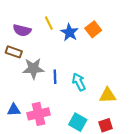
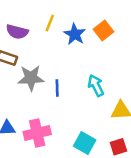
yellow line: (49, 23) -> (50, 23), turned 48
cyan arrow: (79, 82) -> (96, 86), moved

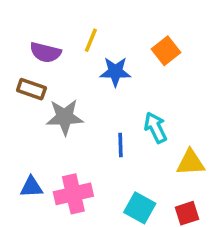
blue star: (75, 34) -> (115, 72), moved, turned -30
blue line: (57, 88) -> (121, 145), moved

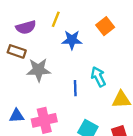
purple semicircle: (45, 52) -> (26, 27), turned -30

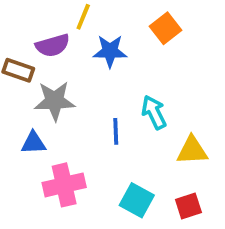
purple semicircle: (26, 27) -> (53, 45), moved
blue triangle: (17, 116) -> (34, 143), moved

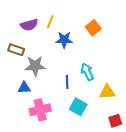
purple semicircle: (53, 45) -> (29, 25), moved
cyan square: (137, 200) -> (78, 107), moved
red square: (188, 206) -> (115, 121), moved

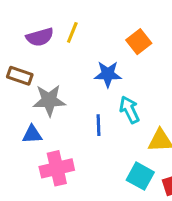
blue star: (64, 40) -> (108, 74), moved
cyan square: (78, 107) -> (140, 176), moved

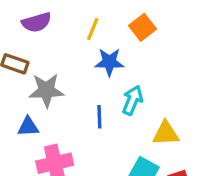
yellow line: (72, 32) -> (93, 29), moved
cyan arrow: (129, 110) -> (133, 100), turned 48

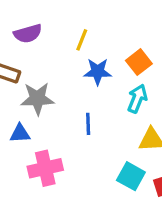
orange square: (142, 27) -> (139, 62), moved
cyan arrow: (133, 100) -> (137, 99), moved

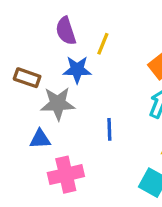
purple semicircle: (28, 34) -> (66, 31), moved, turned 88
blue star: (98, 72) -> (77, 70), moved

